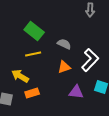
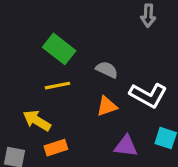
white L-shape: (90, 60) -> (148, 95), turned 75

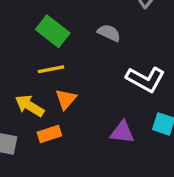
gray semicircle: (107, 70) -> (109, 33), moved
orange triangle: (107, 106) -> (66, 99), moved, turned -30

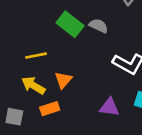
green rectangle: (53, 31) -> (70, 24), moved
yellow line: (51, 69) -> (36, 56), moved

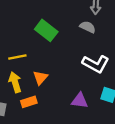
gray semicircle: (99, 26) -> (88, 27), moved
yellow arrow: (33, 85) -> (15, 82), turned 42

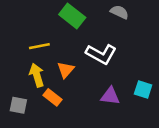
white L-shape: (96, 64) -> (101, 54), moved
orange rectangle: (29, 102) -> (53, 97), turned 56

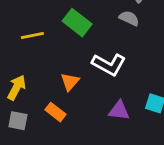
yellow line: (39, 46) -> (32, 36), moved
yellow arrow: (37, 75) -> (16, 87), moved, turned 45

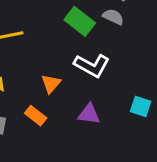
green rectangle: (77, 23) -> (80, 21), moved
purple triangle: (119, 111) -> (89, 114), moved

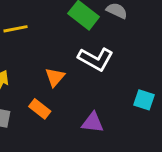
purple triangle: (89, 114) -> (93, 123), moved

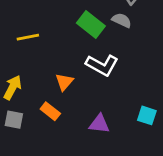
cyan square: (144, 100) -> (147, 115), moved

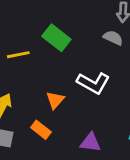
green rectangle: (91, 24) -> (56, 38), moved

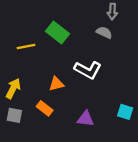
orange triangle: (55, 100) -> (56, 84), turned 35

